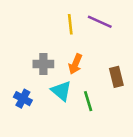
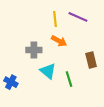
orange arrow: (75, 64) -> (59, 41), moved, turned -84
blue cross: (23, 99) -> (11, 82), moved

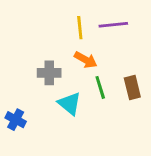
purple line: (78, 17) -> (113, 25), turned -30
green line: (69, 79) -> (100, 87), moved

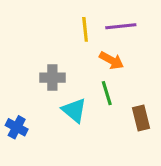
orange arrow: (86, 60) -> (111, 60), moved
brown rectangle: (132, 87) -> (141, 118), moved

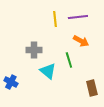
orange arrow: (111, 60) -> (81, 41), moved
brown rectangle: (141, 118) -> (92, 88), moved

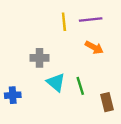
green line: (69, 60) -> (80, 86), moved
blue cross: (11, 82) -> (13, 95), turned -32

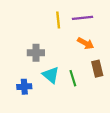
blue cross: (13, 95) -> (24, 87), moved
brown rectangle: (107, 102) -> (97, 69), moved

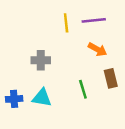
cyan triangle: (51, 75) -> (42, 98), moved, turned -30
blue cross: (24, 87) -> (14, 99), moved

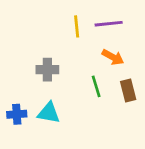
green line: (83, 89) -> (96, 86), moved

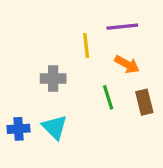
yellow line: (77, 26) -> (86, 45), moved
cyan triangle: (49, 113) -> (55, 127), turned 35

